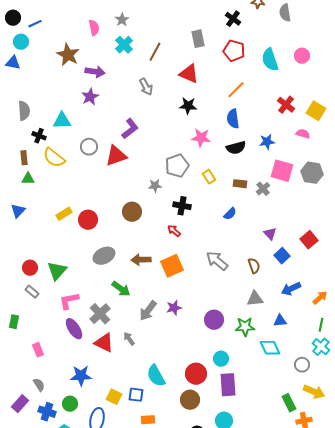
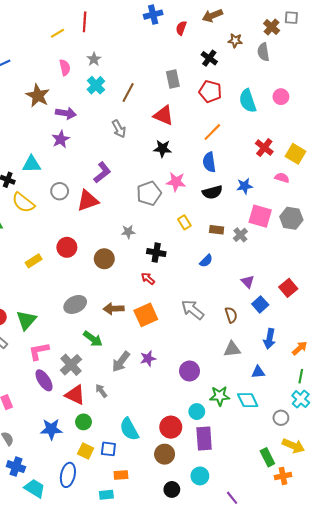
gray pentagon: (177, 166) -> (149, 193), moved
red circle: (88, 220) -> (67, 247), moved
blue arrow: (291, 289) -> (270, 339), turned -54
green star: (245, 327) -> (220, 396), moved
green circle: (70, 404) -> (83, 422), moved

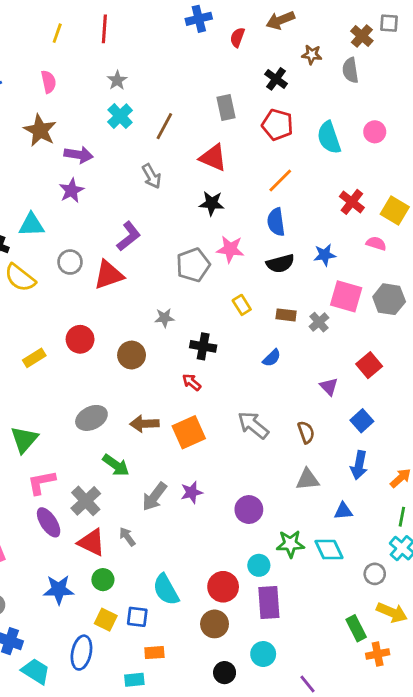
yellow line: (58, 33) -> (57, 33), moved, turned -40
pink semicircle: (65, 68) -> (49, 82), moved
red square: (288, 288) -> (369, 365), moved
blue square: (260, 304) -> (362, 421), moved

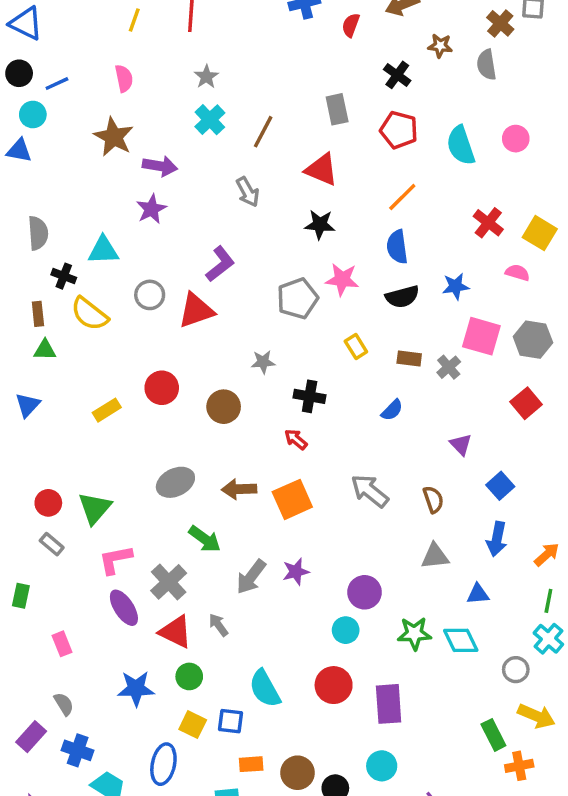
red square: (369, 365) -> (526, 403), moved
cyan circle: (259, 565) -> (346, 630), moved
brown circle: (215, 624) -> (297, 773), moved

